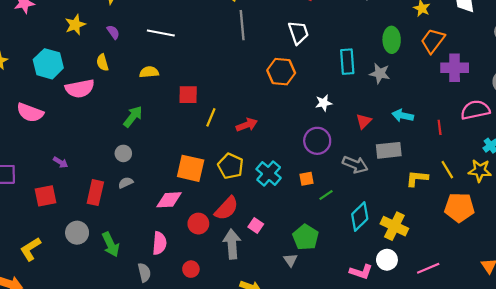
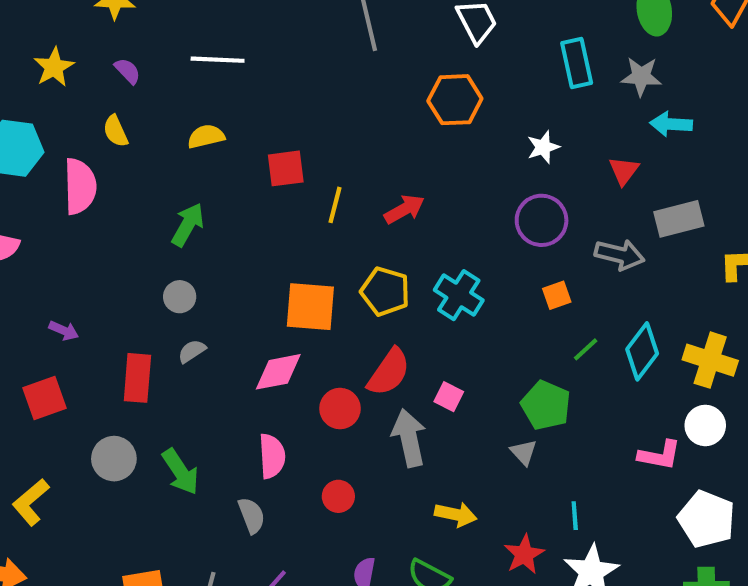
pink semicircle: (80, 89) -> (80, 186), turned -72
cyan arrow: (403, 116) -> (671, 124), moved
orange square: (307, 179) -> (557, 295), moved
green line: (326, 195) -> (586, 349), moved

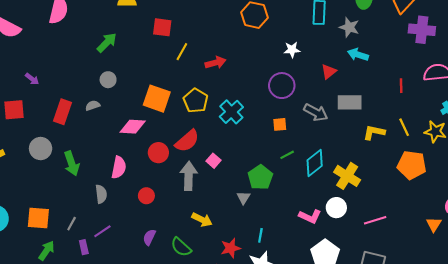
gray circle: (180, 297) -> (108, 80), moved

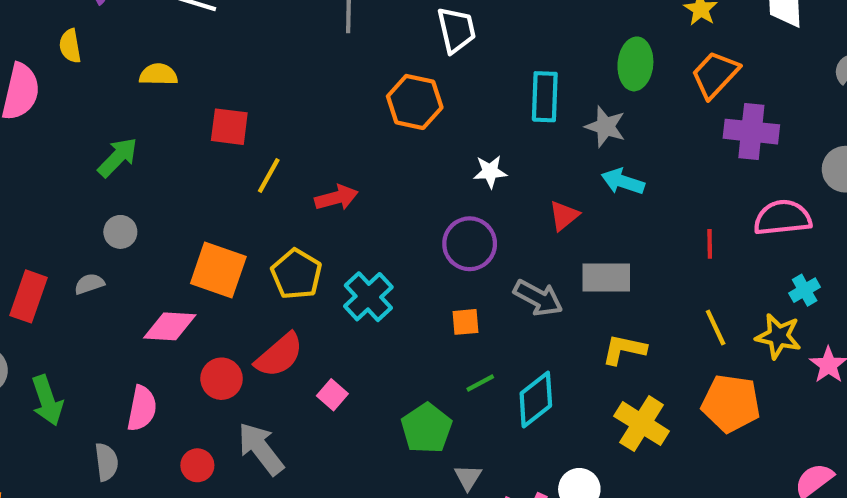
yellow L-shape: (374, 132) -> (624, 349), moved
gray arrow: (189, 176) -> (261, 449), moved, turned -40
yellow cross: (347, 176) -> (642, 424), moved
gray triangle: (243, 198) -> (468, 477), moved

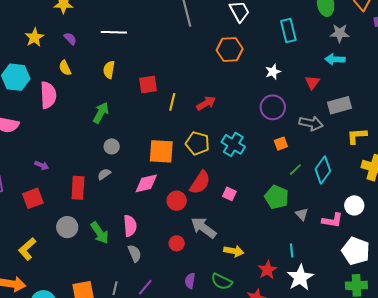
yellow semicircle: (158, 75) -> (109, 70), turned -66
gray star: (605, 127) -> (340, 33), moved
pink semicircle: (142, 408) -> (130, 226), moved

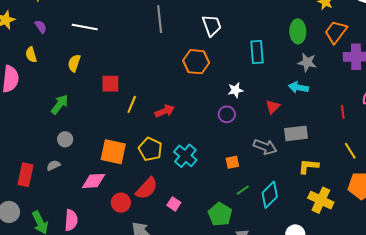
purple circle: (273, 107) -> (227, 114), moved, size x0.7

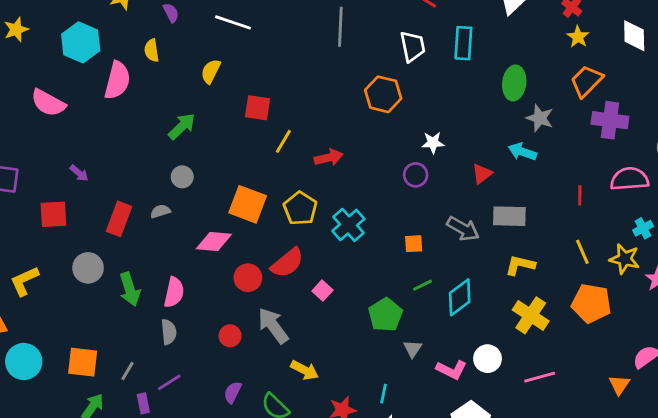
green ellipse: (298, 31) -> (514, 83), moved
cyan rectangle: (257, 52) -> (463, 43), moved

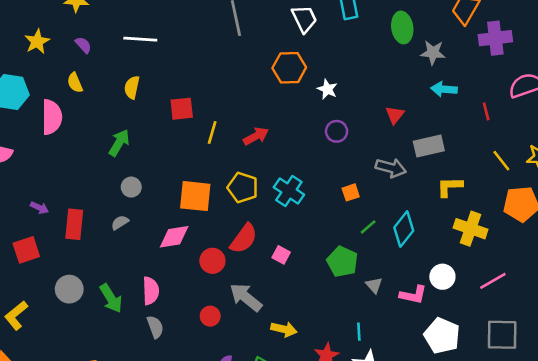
white star: (433, 143) -> (327, 89), moved, turned -30
cyan arrow: (522, 152) -> (444, 89), moved
red rectangle: (119, 219) -> (74, 224), moved

